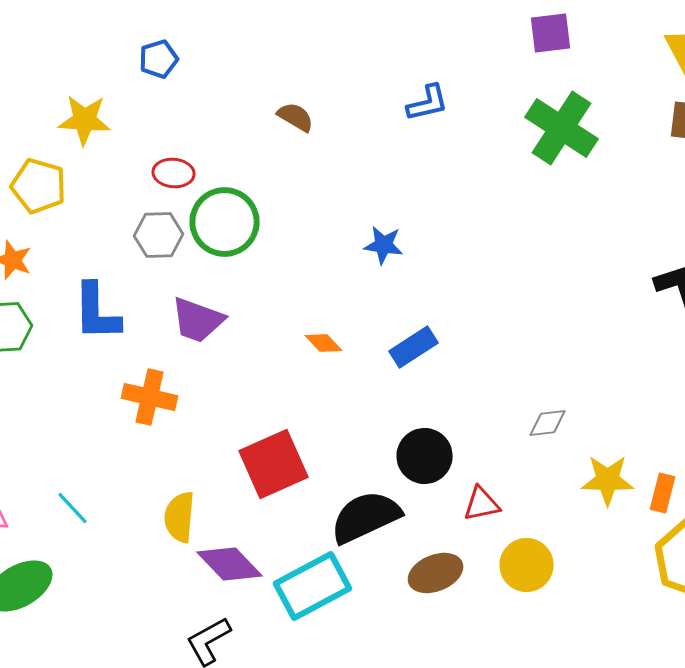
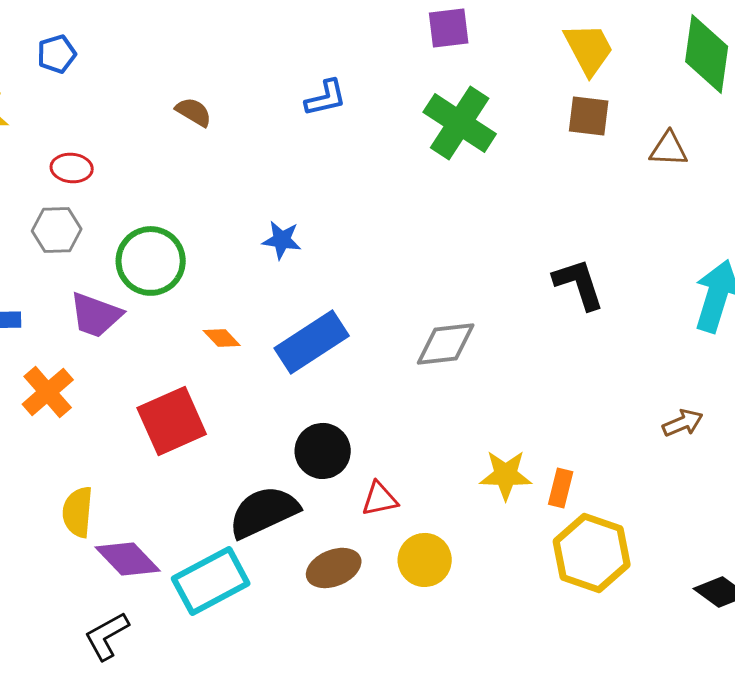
green circle: (225, 222) -> (151, 261), moved
blue rectangle: (414, 347) -> (312, 342), size x1.5
orange cross: (150, 397) -> (48, 392), turned 36
gray diamond: (548, 423) -> (446, 344), moved, size x1.6
red square: (274, 464) -> (172, 421), moved

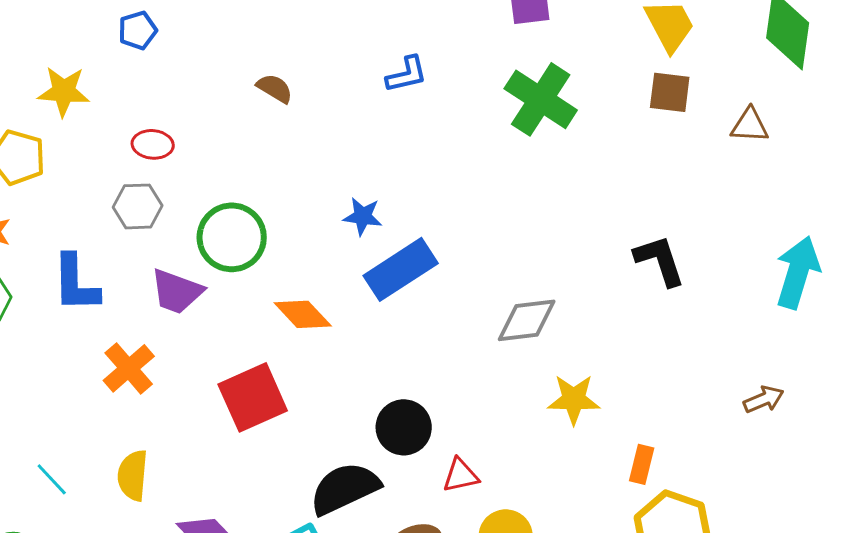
orange diamond: (222, 338) -> (303, 314), size x1.5
blue rectangle: (312, 342) -> (401, 269), moved
yellow star: (506, 475) -> (574, 399), moved
yellow semicircle: (78, 512) -> (133, 475), moved

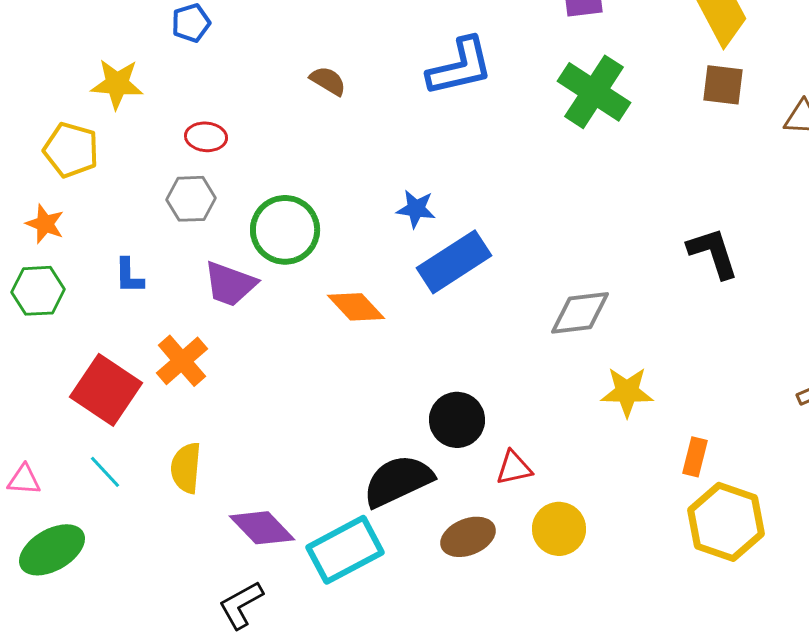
blue L-shape: (407, 74) -> (460, 67), size x1.6
blue L-shape: (76, 283) -> (129, 276), size x0.6
red square: (253, 397) -> (106, 390), moved, turned -32

